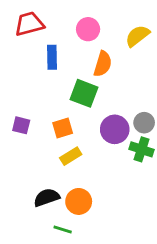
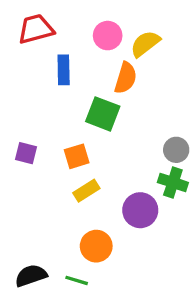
yellow semicircle: (137, 36) -> (145, 44), moved
purple circle: (115, 129) -> (140, 210), moved
black semicircle: (47, 197) -> (31, 276), moved

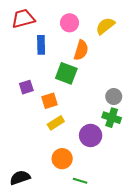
yellow semicircle: (145, 44) -> (105, 26), moved
purple square: (26, 153) -> (26, 87), moved, turned -32
green line: (77, 280) -> (80, 181), moved

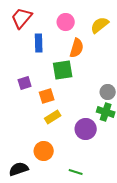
red trapezoid: (23, 19) -> (22, 18), turned -35
green square: (66, 73) -> (63, 70), turned -30
orange circle: (62, 159) -> (44, 151), moved

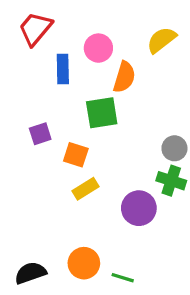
pink circle: (66, 22) -> (98, 48), moved
orange square: (47, 96) -> (76, 155), turned 35
orange circle: (44, 151) -> (84, 263), moved

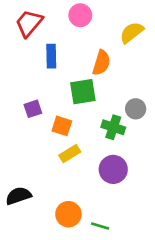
pink circle: (98, 48) -> (80, 15), moved
gray circle: (174, 148) -> (136, 109), moved
green cross: (171, 181) -> (113, 127), moved
black semicircle: (30, 273) -> (18, 196), moved

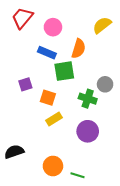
pink circle: (80, 15) -> (53, 27), moved
blue rectangle: (51, 56) -> (47, 53), moved, turned -66

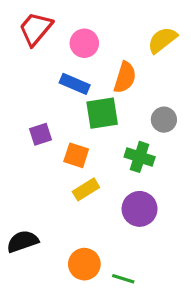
gray circle: (105, 84) -> (164, 120), moved

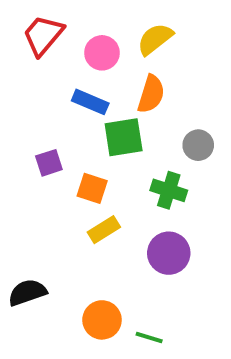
yellow semicircle: (162, 40) -> (155, 39), moved

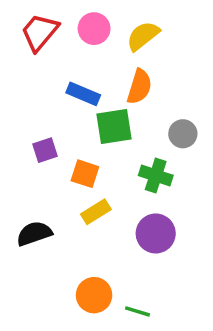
pink circle: (102, 53) -> (94, 29), moved
black semicircle: (27, 292) -> (34, 233), moved

